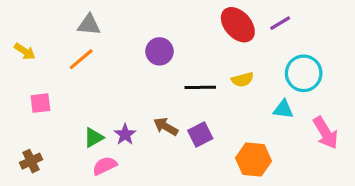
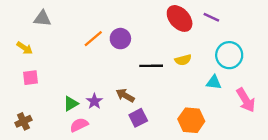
purple line: (280, 23) -> (211, 17), turned 56
gray triangle: (89, 25) -> (42, 18), moved
yellow arrow: (25, 51) -> (25, 48), moved
orange line: (81, 59) -> (93, 39), moved
purple square: (200, 134) -> (138, 118), moved

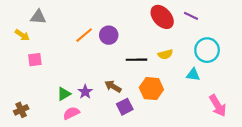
yellow arrow: (25, 48) -> (22, 35), moved
pink square: (31, 78) -> (35, 60), moved
pink arrow: (246, 100) -> (218, 106), moved
orange hexagon: (191, 120) -> (151, 89), moved

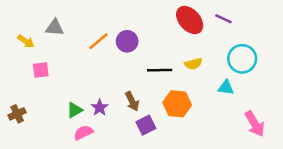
gray triangle: (38, 17) -> (55, 28), moved
brown arrow: (113, 86) -> (132, 101), turned -147
brown cross: (21, 110) -> (17, 114), moved

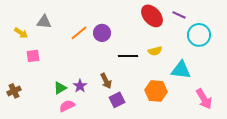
cyan circle: (242, 59) -> (199, 35), moved
cyan triangle: (226, 88) -> (181, 70), size x1.5
orange hexagon: (177, 104) -> (156, 91), moved

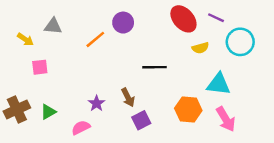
purple circle: (102, 33) -> (123, 23), moved
yellow semicircle: (155, 51) -> (200, 48), moved
green triangle: (60, 88) -> (48, 112), moved
brown cross: (14, 91) -> (17, 109), size x1.5
pink arrow: (204, 99) -> (226, 119), moved

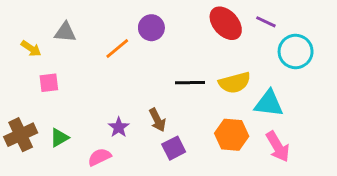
yellow semicircle: (200, 48) -> (235, 83), moved, size x1.5

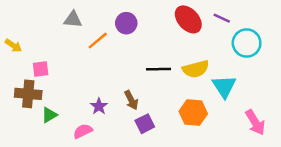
gray triangle: (65, 32) -> (73, 19), moved
yellow arrow: (31, 49) -> (13, 45), moved
cyan triangle: (269, 104) -> (224, 86), turned 50
brown cross: (21, 135) -> (28, 94), moved, turned 30
pink arrow: (278, 147) -> (255, 122), moved

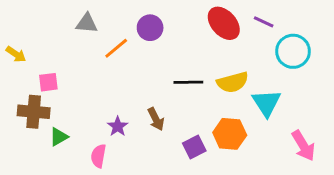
purple square: (145, 124) -> (194, 147), moved
pink semicircle: (83, 131) -> (98, 156), turned -54

